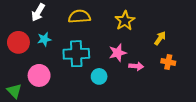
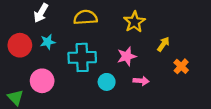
yellow arrow: (160, 38) -> (163, 44), moved
orange cross: (168, 62) -> (181, 66), turned 32
pink arrow: (136, 66) -> (141, 81), moved

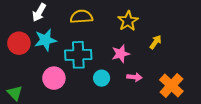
cyan star: (48, 42) -> (45, 40), size x1.5
orange cross: (181, 66) -> (171, 86), moved, size x1.6
pink circle: (42, 81) -> (54, 78), moved

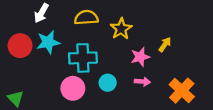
yellow star: (128, 21) -> (121, 29), moved
pink star: (121, 54) -> (140, 57), moved
pink circle: (54, 78) -> (73, 88), moved

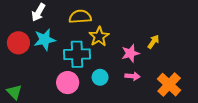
yellow star: (121, 29) -> (99, 36), moved

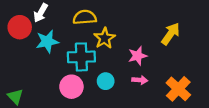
yellow arrow: (153, 42) -> (171, 34), moved, size x1.5
red circle: (18, 43) -> (20, 27), moved

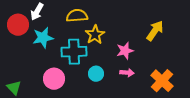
pink circle: (71, 87) -> (54, 79), moved

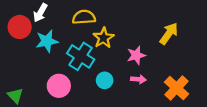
cyan cross: (74, 52) -> (81, 56), turned 35

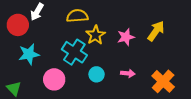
cyan star: (47, 41) -> (29, 54), moved
pink star: (136, 55) -> (126, 37), moved

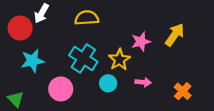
yellow star: (96, 35) -> (119, 60), moved
orange cross: (163, 81) -> (183, 91), size x0.7

